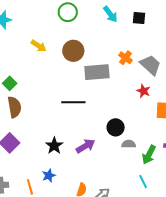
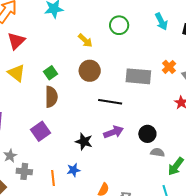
green circle: (68, 12) -> (119, 25), moved
brown circle: (73, 51) -> (90, 71), moved
black star: (54, 146) -> (84, 142), turned -30
purple arrow: (86, 146) -> (113, 132), moved

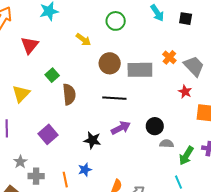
red triangle: (16, 41) -> (30, 45), moved
brown circle: (90, 71) -> (110, 63), moved
yellow triangle: (16, 73) -> (21, 94), moved, turned 42
brown semicircle: (51, 97) -> (69, 94), moved

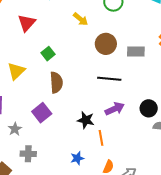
gray rectangle: (140, 70) -> (136, 51), size x0.7
brown semicircle: (69, 94) -> (56, 82), moved
gray star: (20, 162) -> (15, 129), moved
blue star: (85, 170) -> (77, 158), moved
orange line: (65, 180) -> (101, 138), moved

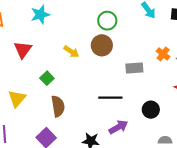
yellow arrow: (81, 19) -> (71, 52), moved
brown circle: (106, 44) -> (102, 45), moved
black circle: (149, 108) -> (151, 110), moved

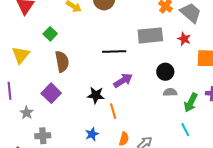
gray rectangle: (134, 68) -> (150, 35), moved, size x1.4
black circle: (151, 110) -> (165, 72), moved

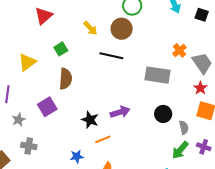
red star: (184, 39) -> (200, 88), moved
black line: (114, 51) -> (111, 56), moved
gray semicircle: (170, 92) -> (184, 127), moved, turned 64
orange line: (113, 111) -> (103, 139), turned 70

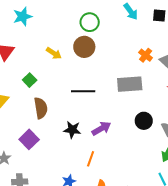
black line: (111, 56) -> (83, 91), moved
black star: (90, 120) -> (72, 130), moved
orange line: (103, 139) -> (91, 159), turned -35

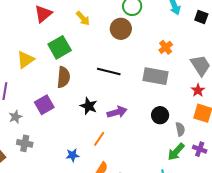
yellow arrow: (54, 53) -> (83, 18), moved
orange cross: (146, 55) -> (166, 47), moved
green square: (30, 80) -> (60, 47), size x1.6

